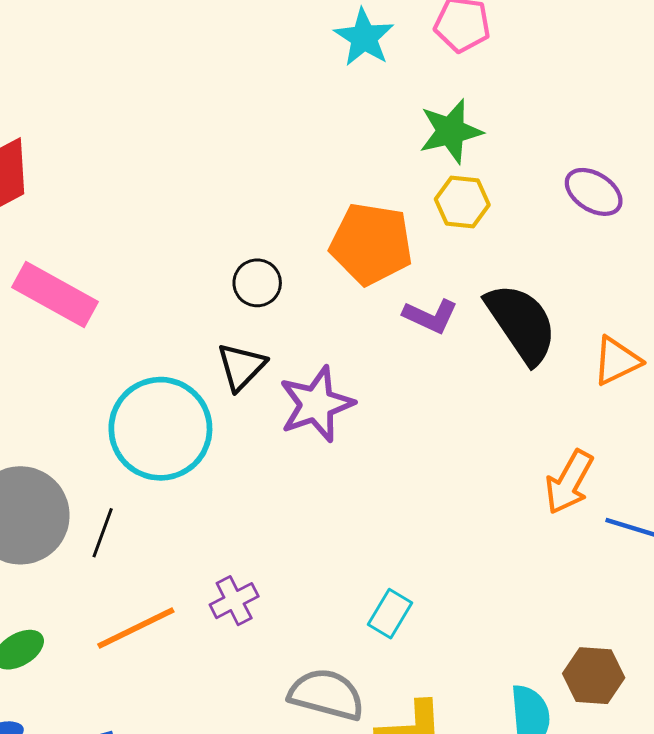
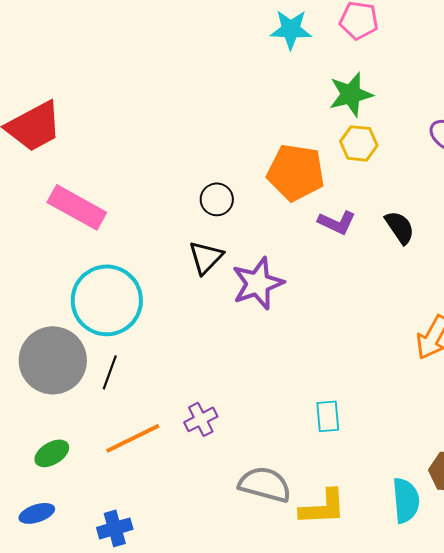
cyan star: (364, 37) -> (291, 29), turned -30
black semicircle: (521, 323) -> (400, 227), size x0.6
cyan circle: (160, 429) -> (107, 300), moved
cyan rectangle: (390, 614) -> (328, 416), moved, turned -36

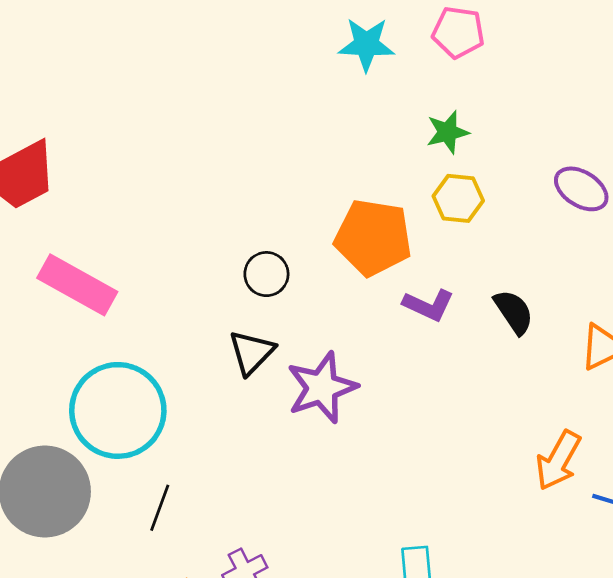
green star: (351, 94) -> (447, 132), size x0.7
black line: (110, 372) -> (160, 508), moved

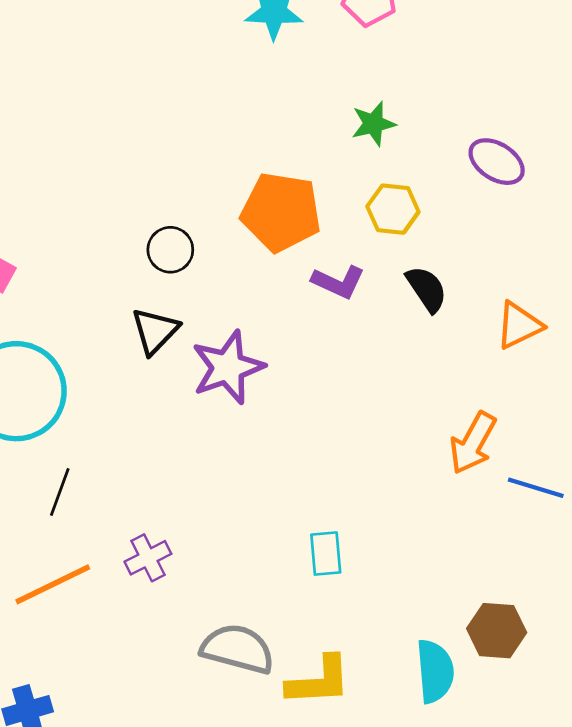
green star: (447, 132) -> (373, 124), moved
yellow hexagon: (458, 198) -> (393, 209), moved

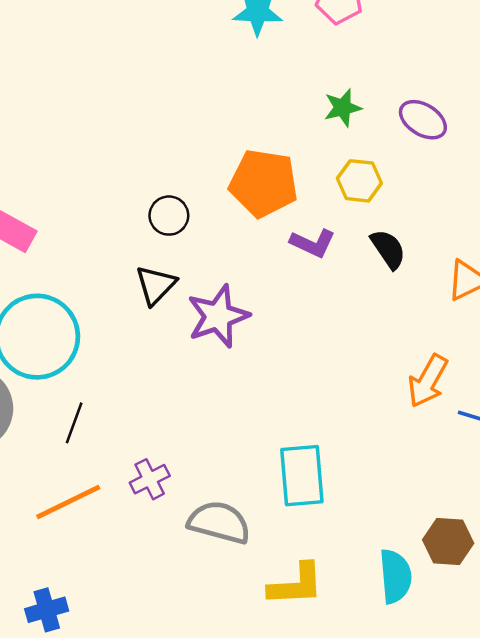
purple ellipse: (497, 162) -> (423, 120), moved
cyan rectangle: (326, 554) -> (302, 476), size x1.6
gray semicircle: (238, 649) -> (219, 522), moved

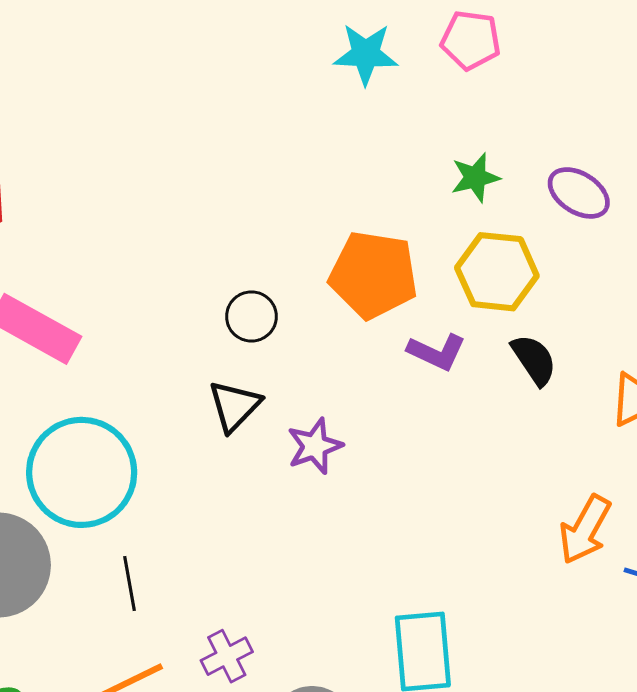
yellow hexagon: (359, 181) -> (497, 272), size x1.4
purple star: (218, 316) -> (315, 446), size x0.7
black line: (74, 423) -> (129, 584), turned -30

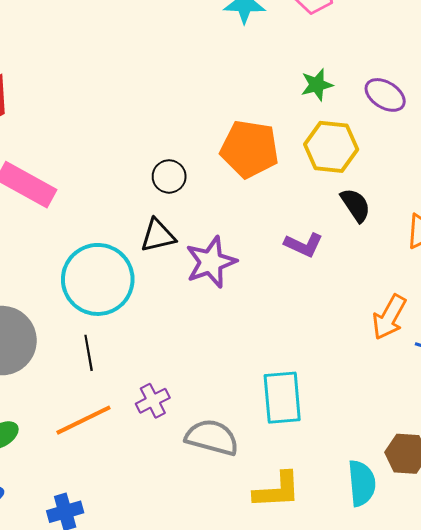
purple L-shape: (437, 352) -> (304, 245), moved
black triangle: (234, 406) -> (158, 236), turned 33
purple star: (315, 446) -> (211, 262), size x1.4
cyan circle: (82, 472) -> (98, 279), moved

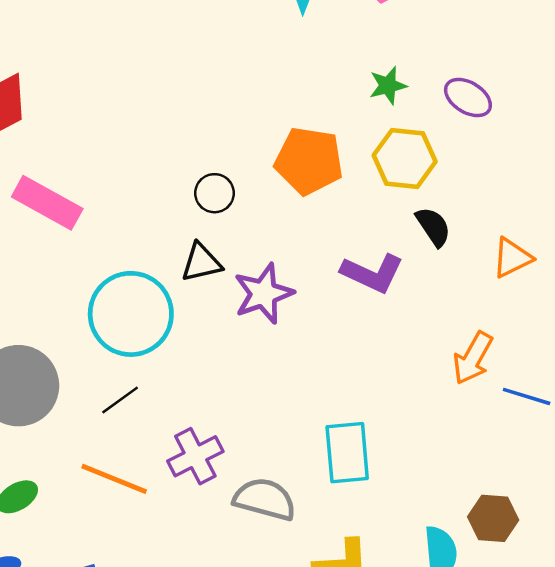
purple L-shape: (304, 245) -> (372, 273), size x1.4
black line: (89, 353) -> (120, 400), turned 64
purple cross: (153, 401) -> (195, 456), size x1.4
orange line: (83, 420) -> (114, 479), turned 48

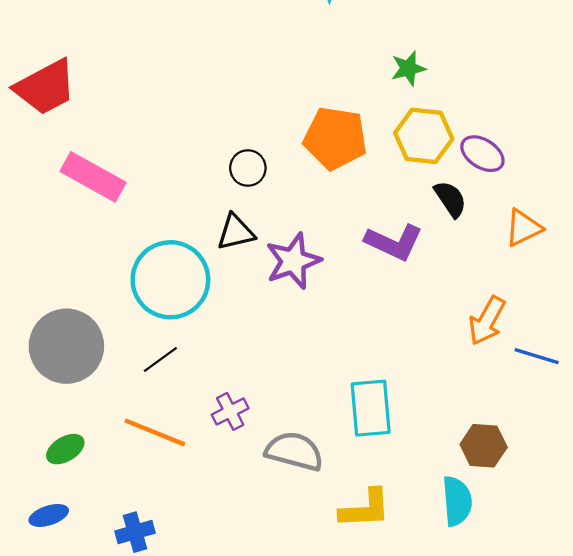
purple ellipse: (468, 98) -> (482, 154), moved
purple cross: (195, 456) -> (230, 411), size x0.7
brown hexagon: (493, 518) -> (484, 446), moved

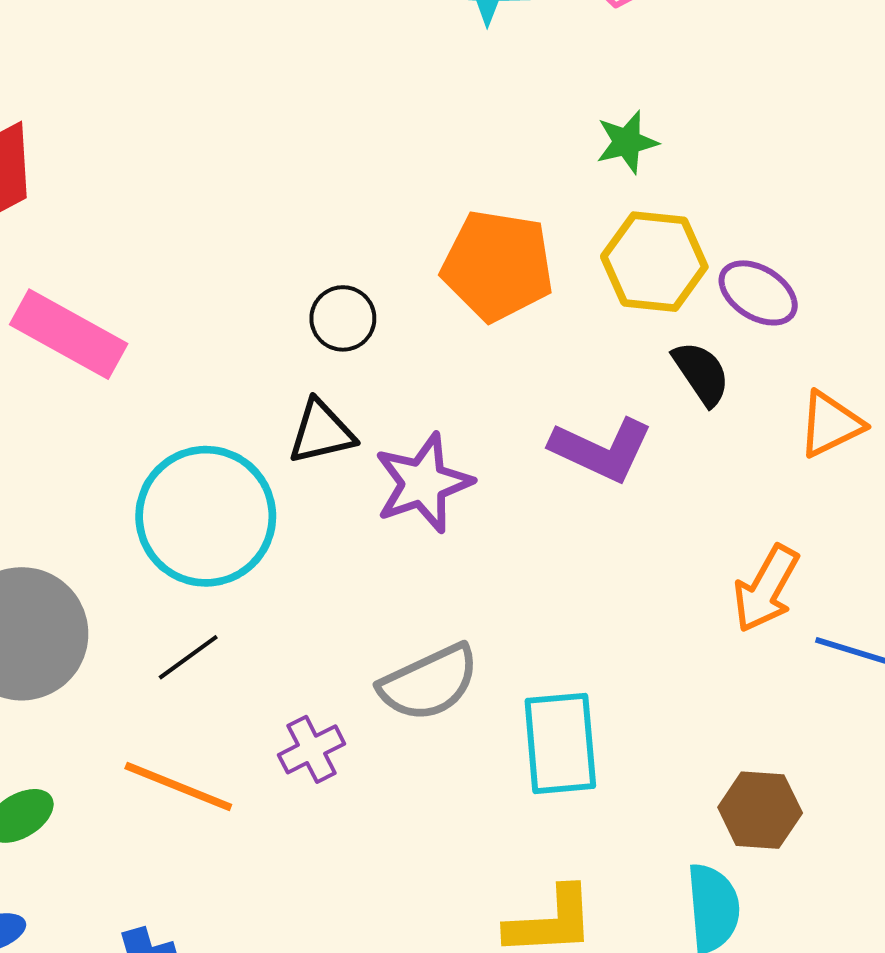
gray semicircle: (294, 451) -> (429, 683), moved, turned 140

